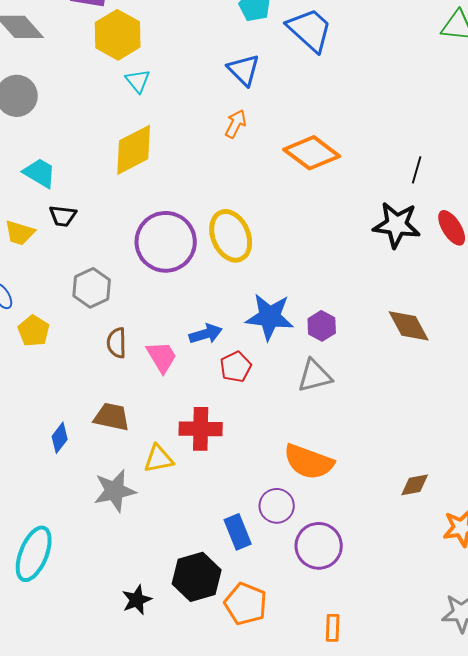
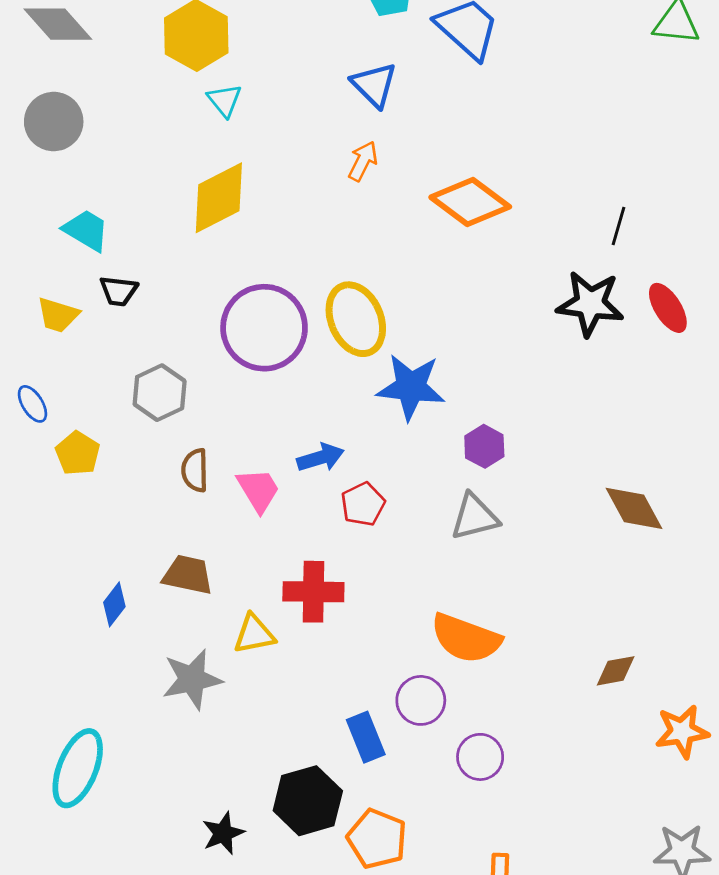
blue star: (270, 317) -> (411, 387), moved
brown diamond: (409, 326) -> (634, 508), moved
purple circle: (319, 546) -> (480, 757), size x0.7

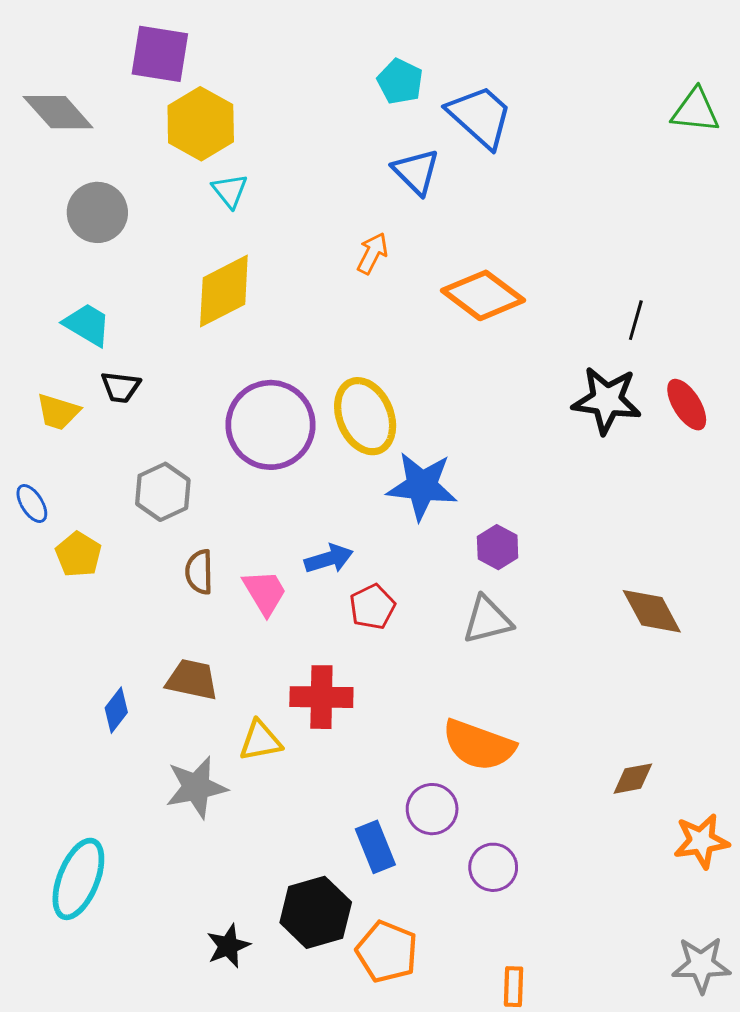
blue triangle: (374, 85) -> (416, 172), moved
gray circle: (54, 122) -> (97, 212), moved

